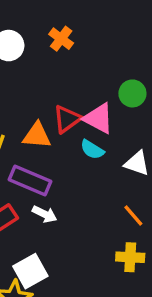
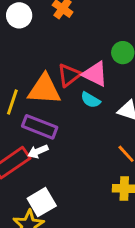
orange triangle: (37, 135) -> (44, 89), size x1.4
white arrow: (45, 214) -> (38, 151), moved, turned 132

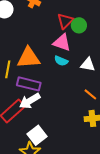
red triangle: (69, 75) -> (65, 21), moved
white arrow: (38, 151) -> (30, 101), size x1.5

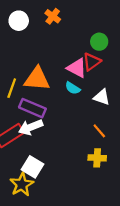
red triangle: (65, 21) -> (92, 62), moved
green circle: (79, 25) -> (99, 42), moved
white square: (37, 135) -> (33, 167), turned -30

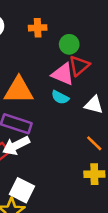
orange cross: (53, 16) -> (38, 28), moved, turned -35
green circle: (99, 42) -> (69, 44), moved

